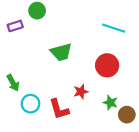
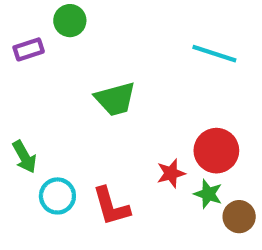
red circle: (107, 65) -> (216, 151), moved
red star: (81, 92) -> (171, 173), moved

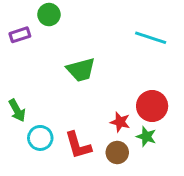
red star: (171, 173) -> (120, 122), turned 30
brown circle: (239, 217) -> (117, 152), moved

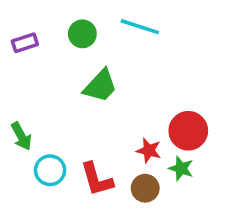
green circle: (49, 15) -> (82, 34), moved
cyan line: (151, 38) -> (140, 27), moved
green trapezoid: (81, 70) -> (100, 86), turned -32

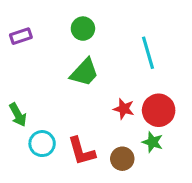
cyan line: (140, 27) -> (148, 53), moved, turned 56
green circle: (82, 34) -> (83, 29), moved
red star: (149, 151) -> (124, 109), moved

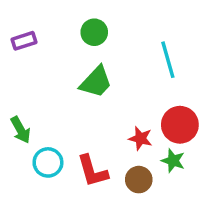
red star: (124, 109) -> (140, 138), moved

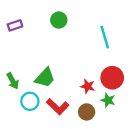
green trapezoid: (96, 82) -> (45, 78), moved
red L-shape: (93, 171) -> (58, 107), turned -30

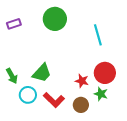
green circle: (59, 20) -> (55, 19), size x1.5

